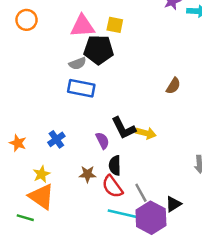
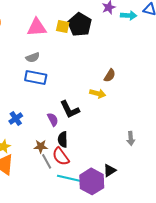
black pentagon: (99, 50) -> (80, 24), moved, turned 30
yellow arrow: (146, 133) -> (98, 93), moved
gray line: (141, 193) -> (47, 161), moved

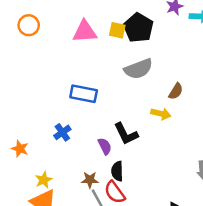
gray semicircle: (33, 57) -> (138, 69), moved, size x1.6
blue cross: (16, 118) -> (62, 132), moved

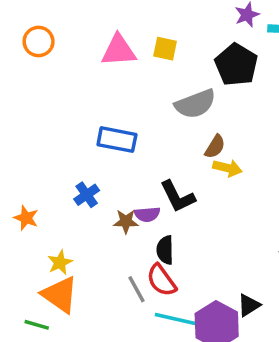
black pentagon: (138, 28) -> (236, 65), moved
brown semicircle: (176, 91) -> (215, 147), moved
purple semicircle: (105, 146) -> (147, 214), turned 112
brown star: (90, 180) -> (126, 221), moved

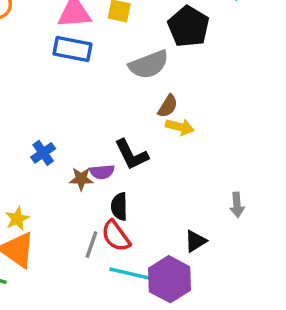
blue rectangle: (117, 140) -> (73, 49), moved
gray line: (137, 289) -> (92, 245), turned 48
black triangle: (249, 305) -> (195, 241), moved

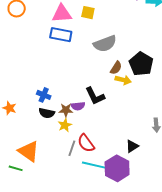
black pentagon: (189, 26) -> (141, 64), moved
blue cross: (43, 153) -> (44, 95), turned -32
black semicircle: (119, 206) -> (47, 113), moved, turned -77
yellow star: (17, 219) -> (65, 125), moved

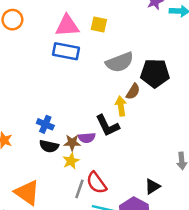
black pentagon: (141, 64) -> (155, 73), moved, turned -30
yellow arrow: (123, 80) -> (121, 106), moved, turned -112

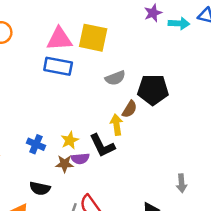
yellow square: (99, 24) -> (93, 38), size x1.6
gray semicircle: (120, 62) -> (115, 78), size x0.7
black semicircle: (49, 146) -> (40, 188), moved
yellow star: (71, 161) -> (70, 140), moved

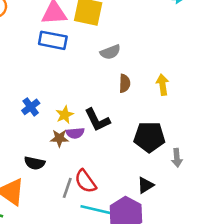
black pentagon: (153, 90) -> (149, 137), moved
brown semicircle: (130, 109) -> (125, 83), turned -30
yellow arrow: (117, 125) -> (163, 85), moved
blue cross: (36, 144) -> (31, 107), moved, turned 30

